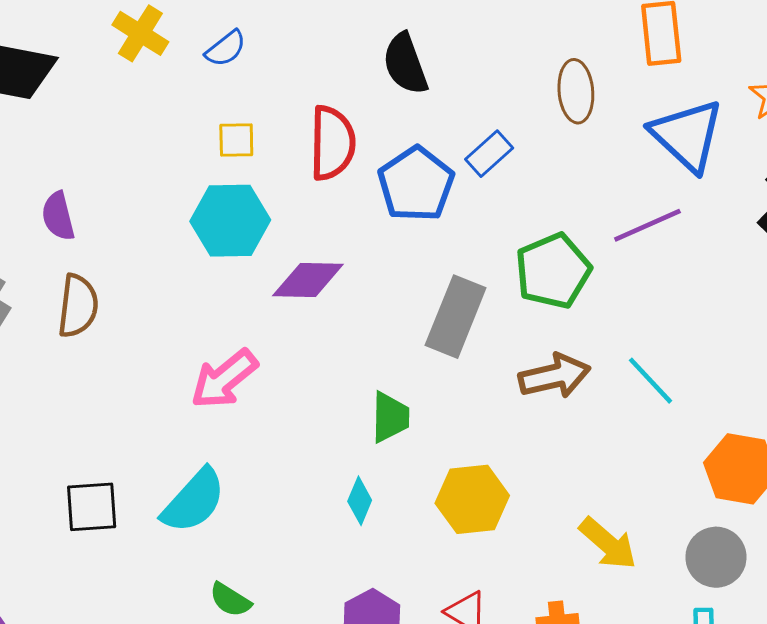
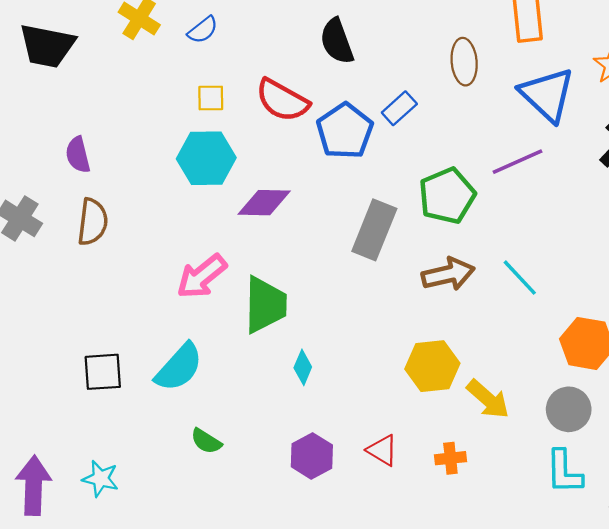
red semicircle: (332, 143) -> (282, 100), turned 118
green trapezoid: (390, 417) -> (265, 305), moved, size x1.5
yellow hexagon: (472, 499) -> (432, 366), moved

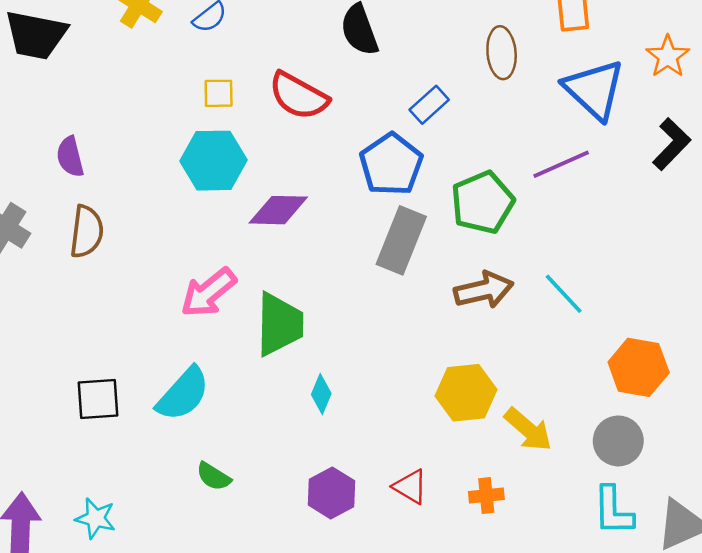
blue pentagon: (345, 131) -> (391, 164), moved

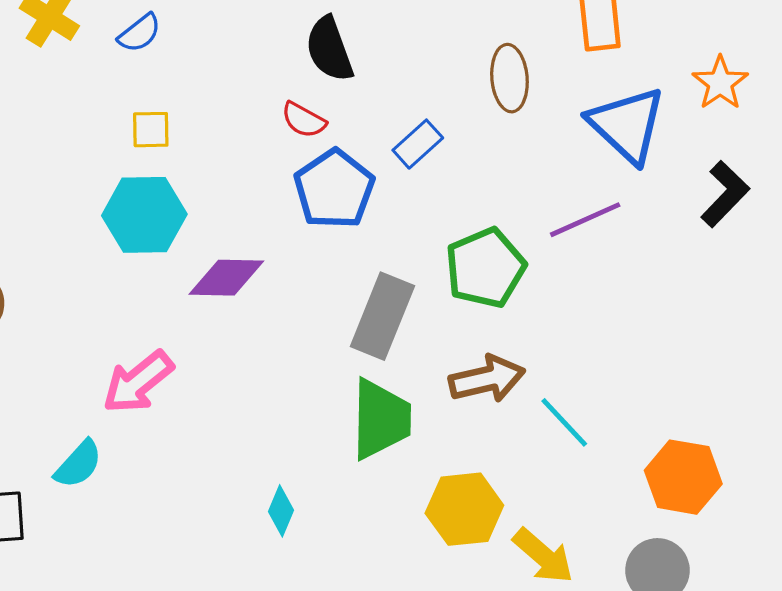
red semicircle: (299, 96) -> (304, 120), moved, size x0.6
blue pentagon: (391, 164) -> (334, 189), moved
cyan line: (564, 294) -> (564, 422), moved
green trapezoid: (279, 324) -> (381, 419), moved
cyan semicircle: (183, 394) -> (78, 464), moved, size x0.7

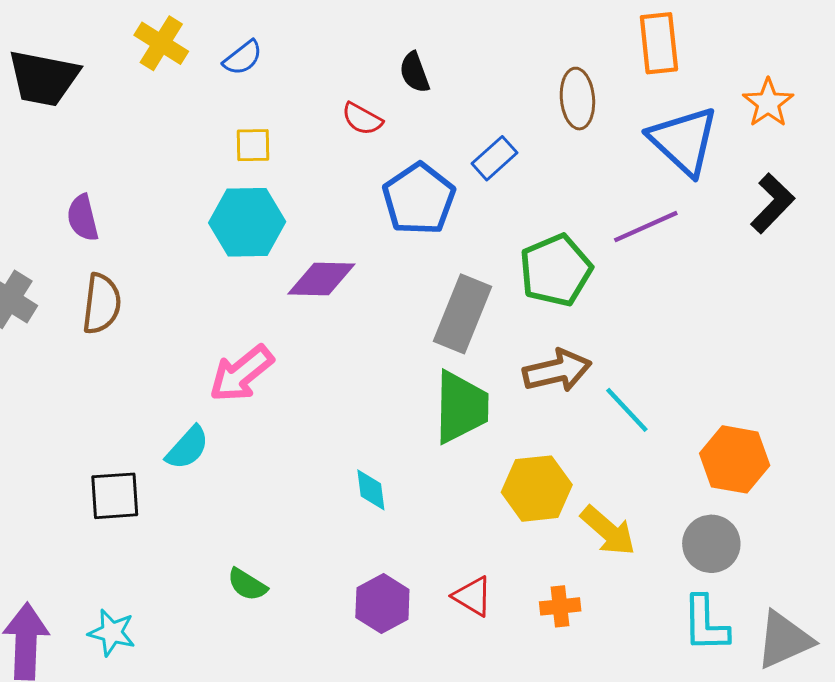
black semicircle: (329, 49) -> (414, 72), size x0.7
red semicircle: (304, 120) -> (362, 119), moved
cyan diamond: (281, 511) -> (371, 490), turned -30

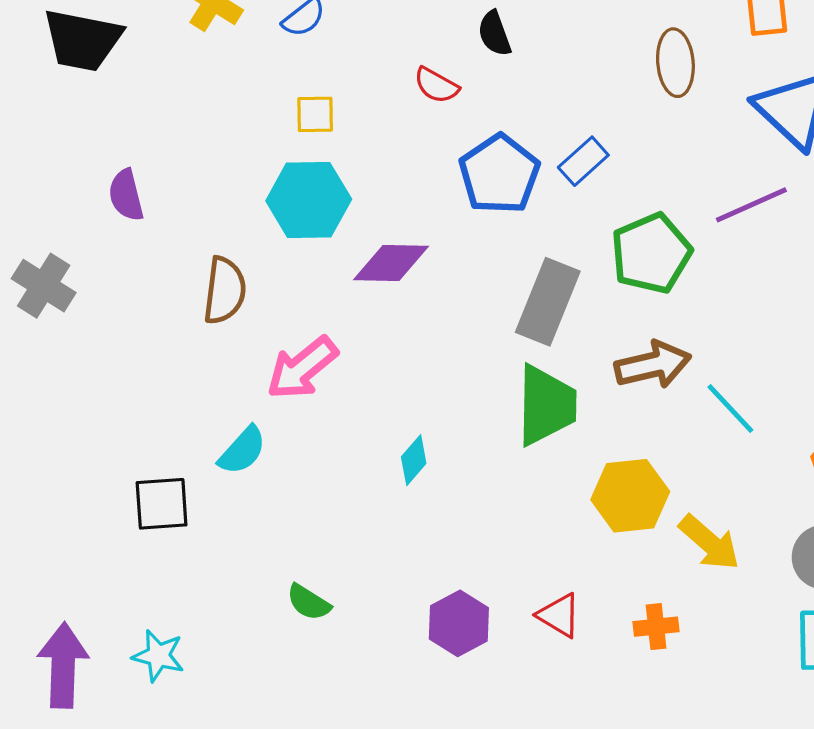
blue rectangle: (495, 158) -> (583, 161), moved
brown semicircle: (102, 304) -> (225, 290), moved
cyan diamond: (371, 490) -> (414, 460), moved, turned 48

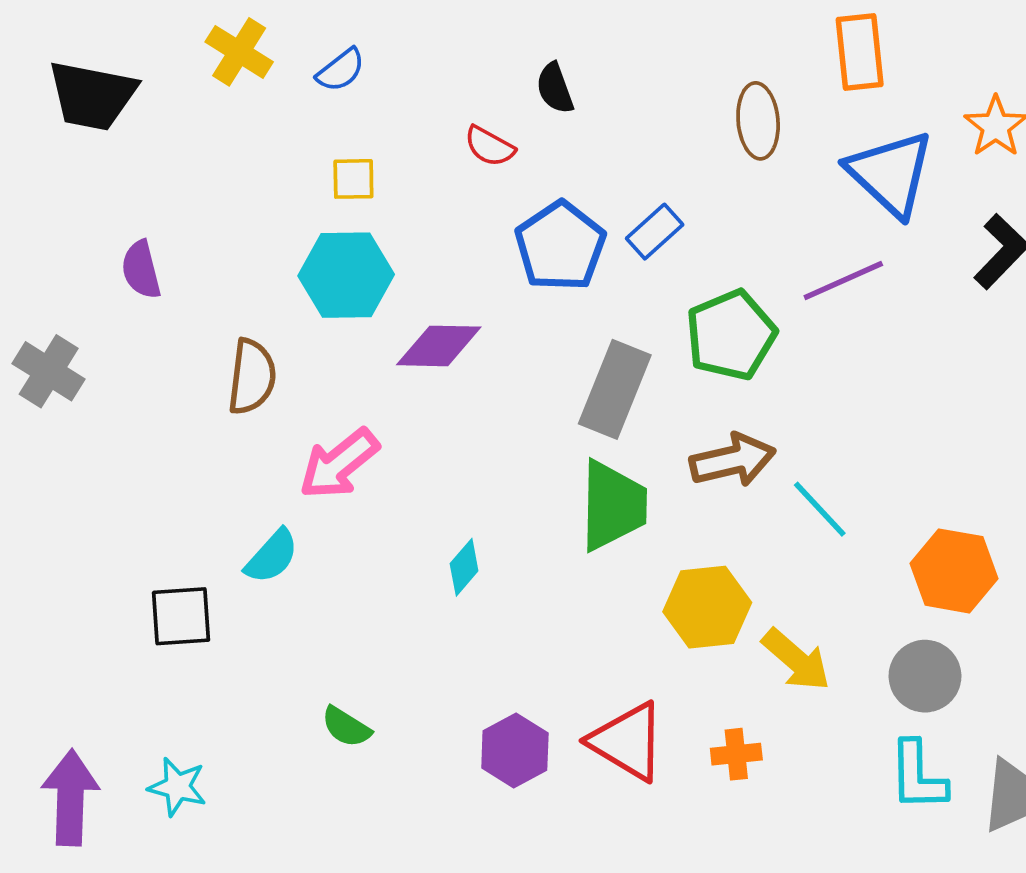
red triangle: (559, 615) -> (627, 741), size x1.6

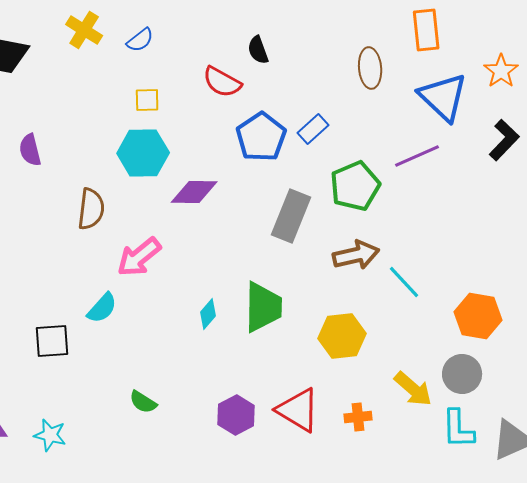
red semicircle: (490, 146) -> (222, 82), size x1.4
green trapezoid: (613, 506) -> (263, 307), moved
yellow arrow: (796, 660) -> (413, 389), moved

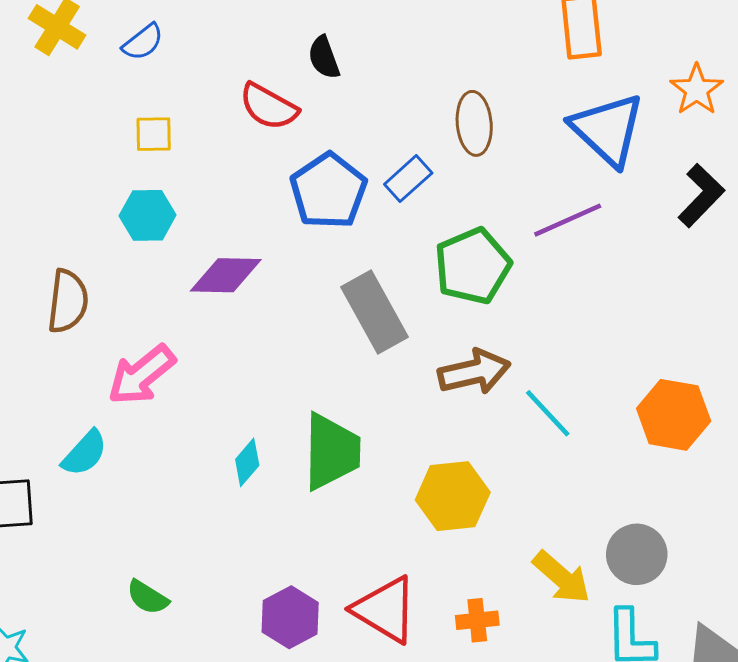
brown ellipse: (370, 68) -> (474, 123), moved
cyan hexagon: (143, 153) -> (148, 215), size x0.7
gray rectangle: (291, 216) -> (374, 312), turned -51
orange hexagon: (478, 316) -> (674, 415), moved

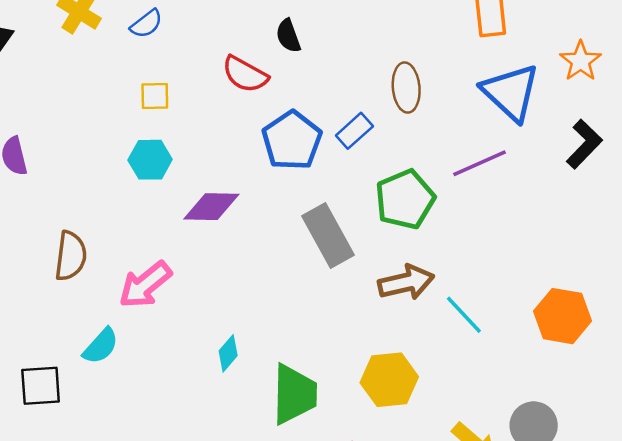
brown semicircle: (68, 301) -> (71, 256), moved
green trapezoid: (332, 452) -> (294, 394), moved

